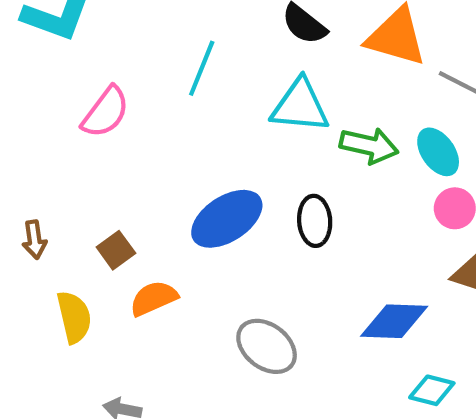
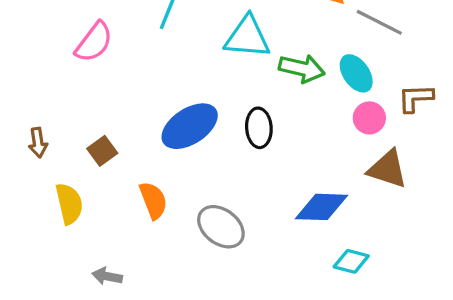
orange semicircle: (154, 298) -> (153, 200), moved, turned 93

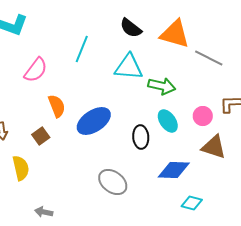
cyan ellipse: (356, 73) -> (168, 121), moved
black ellipse: (259, 128) -> (141, 137), moved
orange semicircle: (153, 200) -> (57, 106), moved

